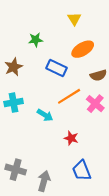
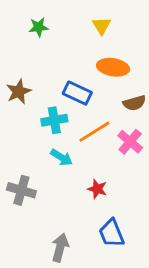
green star: (36, 40) -> (39, 27), moved
orange ellipse: (83, 49) -> (113, 67), turned 40
cyan cross: (14, 103) -> (54, 120), moved
gray cross: (16, 170) -> (21, 190), moved

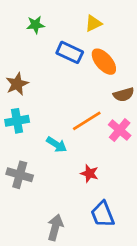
yellow triangle: (102, 26) -> (93, 23), turned 36
orange ellipse: (113, 67) -> (104, 62), turned 40
blue rectangle: (77, 93) -> (70, 52), moved
cyan cross: (54, 120) -> (17, 121), moved

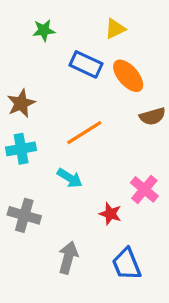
orange line: (87, 121) -> (84, 133), moved
pink cross: (120, 130) -> (144, 189), moved
gray arrow: (55, 227) -> (68, 258), moved

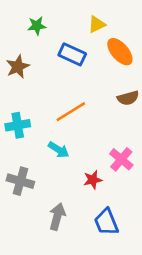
orange ellipse: (128, 76) -> (120, 52), moved
brown star: (21, 103) -> (18, 67), moved
red star: (110, 214) -> (93, 180), turned -30

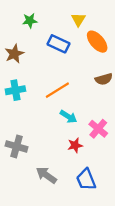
yellow triangle: (97, 24) -> (78, 20), turned -32
cyan cross: (18, 125) -> (15, 90), moved
cyan arrow: (59, 150) -> (68, 117), moved
gray arrow: (57, 217) -> (46, 175), turned -70

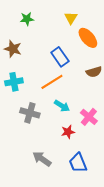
blue rectangle: (58, 44) -> (60, 57), moved, turned 30
brown star: (14, 54) -> (13, 49), turned -30
gray cross: (17, 146) -> (30, 113), moved

